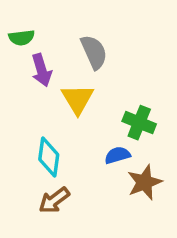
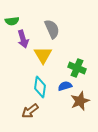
cyan diamond: (49, 157) -> (40, 87), moved

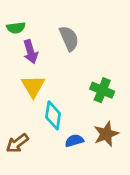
yellow triangle: (43, 55) -> (33, 86), moved
blue semicircle: (65, 86) -> (74, 141), moved
brown arrow: (30, 111) -> (17, 143), moved

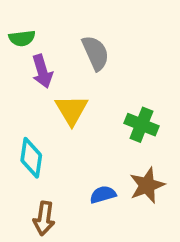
yellow triangle: (33, 86) -> (72, 110), moved
cyan diamond: (53, 115) -> (31, 158), moved
brown arrow: (17, 143) -> (44, 218), moved, turned -45

